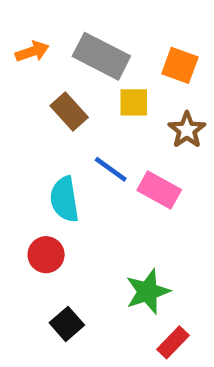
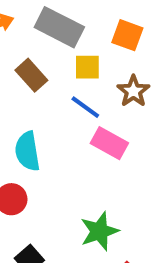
blue line: (111, 169) -> (85, 107), moved

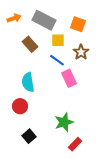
pink rectangle: (109, 143) -> (69, 78), turned 36

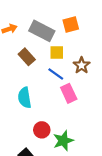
orange square: (78, 24) -> (71, 25), moved, turned -35
red circle: (20, 106) -> (42, 130), moved

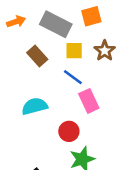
brown star: (82, 65) -> (105, 51), moved
cyan semicircle: (25, 98) -> (35, 106), turned 84
red circle: (42, 130) -> (69, 131), moved

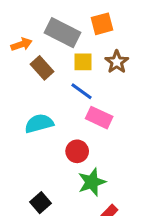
orange arrow: (16, 22) -> (21, 44), moved
pink rectangle: (89, 101) -> (99, 118), turned -40

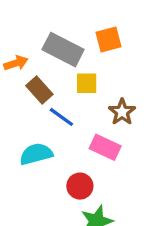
brown star: (117, 62) -> (122, 112), moved
blue line: (82, 91) -> (61, 117), moved

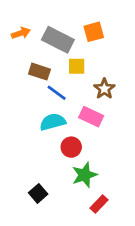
orange arrow: (16, 63) -> (21, 33), moved
brown rectangle: (39, 90) -> (39, 72), turned -30
cyan semicircle: (36, 154) -> (53, 122), moved

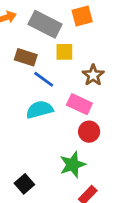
red circle: (71, 147) -> (89, 132), moved

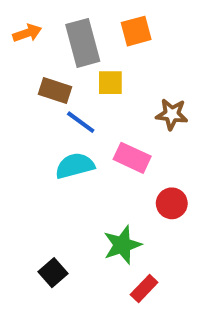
gray rectangle: (45, 24) -> (83, 43), turned 48
brown star: (93, 75) -> (172, 114), moved, turned -30
red circle: (89, 132) -> (172, 203), moved

